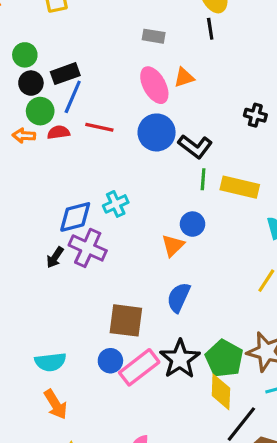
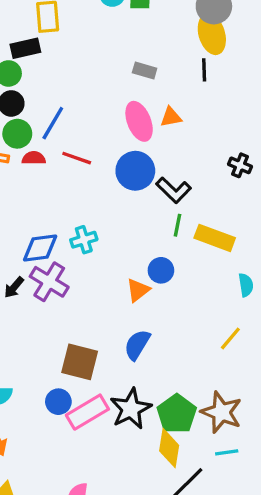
black rectangle: (65, 74) -> (25, 48), moved

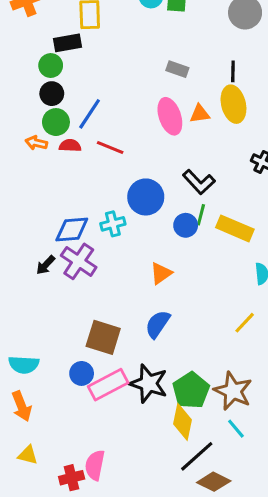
yellow ellipse: (212, 34) -> (233, 104), moved
blue circle: (135, 171) -> (146, 197), moved
blue circle: (161, 270) -> (186, 225), moved
black star: (131, 409) -> (149, 383), turned -30
cyan line: (227, 452) -> (236, 429), turned 55

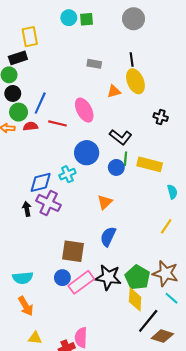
pink ellipse: (170, 116) -> (84, 110), moved
black arrow: (46, 265) -> (27, 209), turned 136

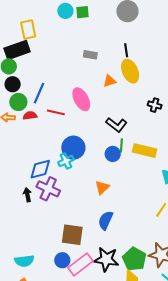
black rectangle: (18, 58) -> (17, 50), size x1.4
blue circle: (87, 153) -> (73, 148), moved

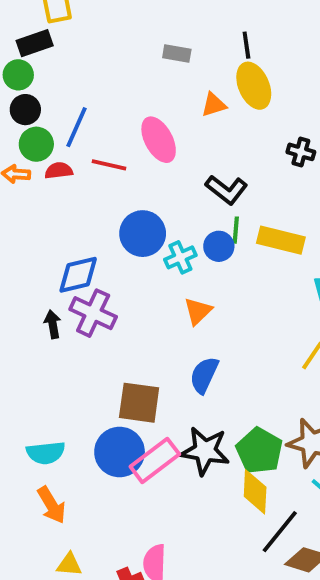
black rectangle: (17, 50) -> (35, 43), size x0.7
cyan cross: (66, 161) -> (180, 257), moved
blue circle: (62, 260) -> (120, 452), size x1.6

